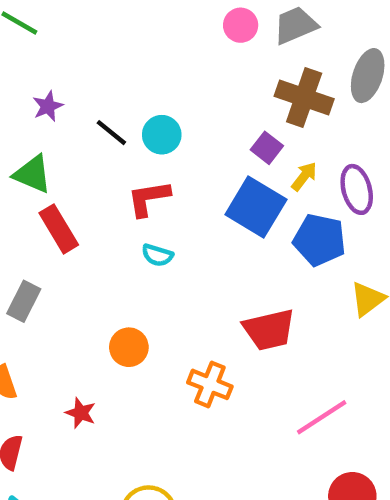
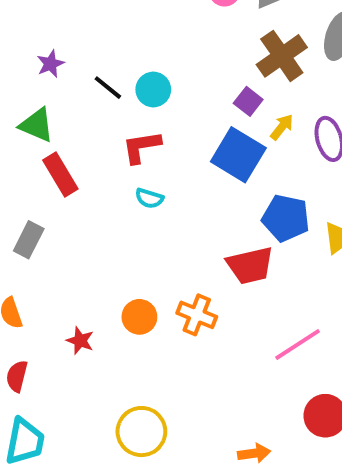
brown cross: (304, 97) -> (282, 56), turned 36
blue pentagon: (319, 240) -> (286, 218), moved
orange circle: (129, 347) -> (139, 317), moved

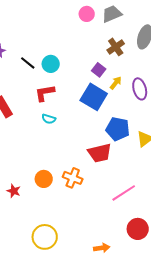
brown cross: (282, 56) -> (116, 47), size x0.7

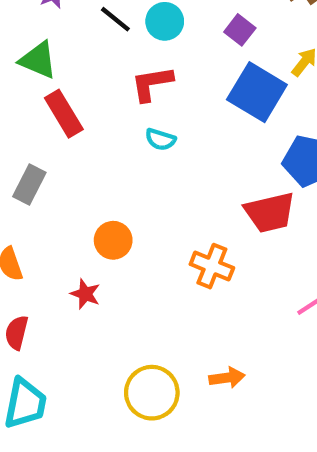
purple square: (99, 70) -> (240, 30), moved
orange circle: (44, 179) -> (113, 240), moved
orange arrow: (102, 248) -> (227, 378), moved

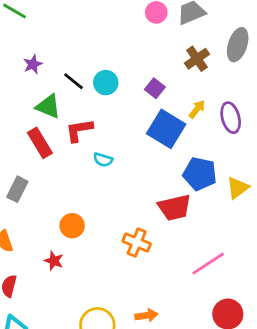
green triangle: (38, 60) -> (48, 106), moved
red L-shape: (152, 84) -> (79, 130), moved

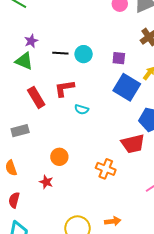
black line: (74, 81) -> (60, 53), turned -35
purple square: (155, 88) -> (119, 58), turned -32
green triangle: (48, 106) -> (24, 61), moved
gray rectangle: (17, 189) -> (20, 131), turned 48

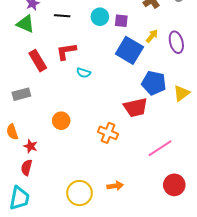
cyan circle: (84, 54) -> (100, 17), moved
red star: (46, 182) -> (31, 146), moved
red semicircle: (14, 200) -> (27, 168), moved

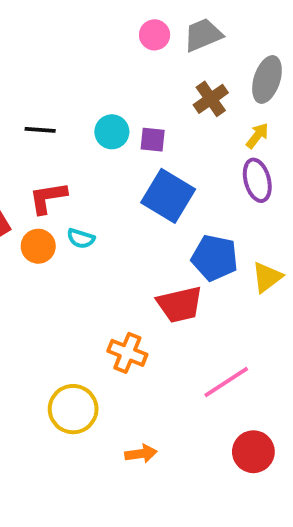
yellow arrow: (152, 36) -> (257, 136), moved
orange circle: (61, 121) -> (38, 246), moved
yellow circle: (79, 193) -> (73, 409), moved

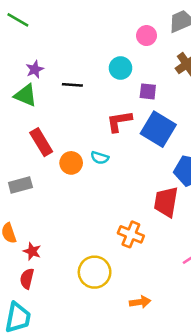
pink circle: (155, 35) -> (147, 36), moved
cyan circle: (112, 132) -> (121, 68), moved
red L-shape: (48, 198) -> (119, 121), moved
red trapezoid: (180, 304) -> (166, 202), turned 112

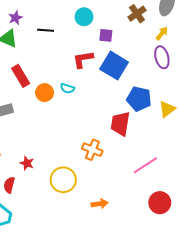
red star: (32, 251) -> (27, 163), moved

